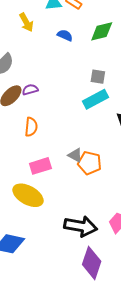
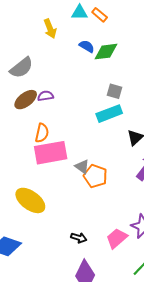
green diamond: (102, 31) -> (106, 52), moved
pink rectangle: (40, 166) -> (51, 153), moved, size x1.5
black arrow: (81, 226) -> (79, 238), size x0.5

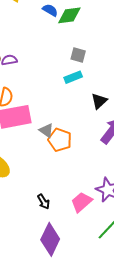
cyan rectangle: (109, 114) -> (73, 77), size x0.7
black arrow: (79, 238) -> (44, 202), turned 42

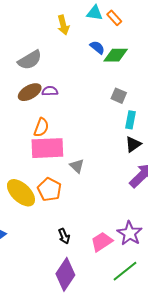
cyan rectangle: (73, 77) -> (130, 120), moved, turned -66
orange pentagon: (60, 140) -> (49, 189), moved

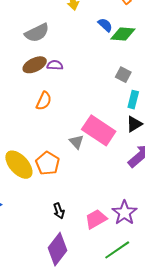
pink rectangle: (47, 148) -> (99, 130), moved, turned 32

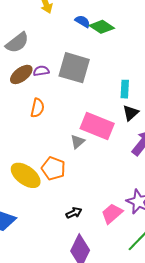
green diamond: (123, 34) -> (102, 27), turned 40
gray square: (123, 75) -> (74, 68), moved, size x2.0
gray triangle: (76, 142) -> (78, 142), turned 42
black arrow: (59, 211) -> (74, 213), turned -84

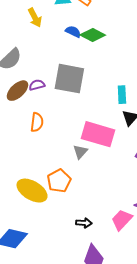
orange pentagon: (53, 168) -> (59, 181), turned 30
black arrow: (74, 213) -> (84, 223), turned 35

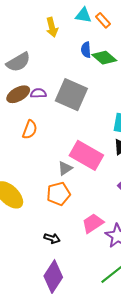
blue semicircle: (73, 32) -> (86, 50), turned -133
orange pentagon: (59, 181) -> (58, 194), moved
pink trapezoid: (122, 220) -> (93, 223), moved

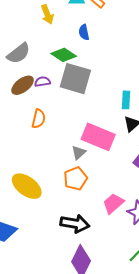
green diamond: (104, 58) -> (64, 55), moved
black arrow: (52, 238) -> (75, 224), size x1.8

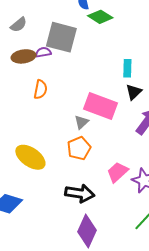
gray semicircle: (19, 53) -> (19, 25), size x0.7
green diamond: (64, 55) -> (100, 17), moved
gray square: (75, 79) -> (61, 37), moved
brown ellipse: (23, 85) -> (23, 56), turned 30

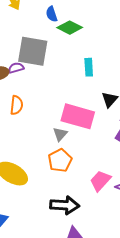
cyan rectangle: (127, 68) -> (89, 67), moved

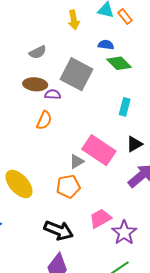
blue semicircle: (52, 14) -> (106, 45), turned 98
purple semicircle: (16, 68) -> (53, 94), moved

